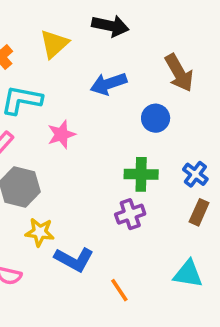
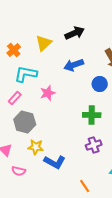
black arrow: (110, 26) -> (75, 33), turned -36
purple cross: (130, 214) -> (94, 145), moved
orange line: (119, 290) -> (85, 186), moved

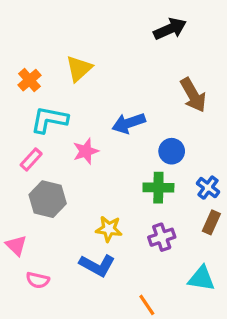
black arrow: (75, 33) -> (170, 29), moved
blue arrow: (74, 65) -> (129, 123), moved
blue circle: (100, 84) -> (172, 151), moved
yellow star: (36, 147) -> (109, 229), moved

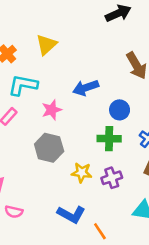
gray hexagon: (48, 199) -> (49, 148), moved
yellow star: (109, 229) -> (82, 173), moved
blue L-shape: (97, 265) -> (71, 214), moved

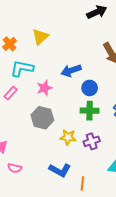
blue circle: (120, 110) -> (90, 88), moved
orange line: (100, 231) -> (82, 183), turned 40

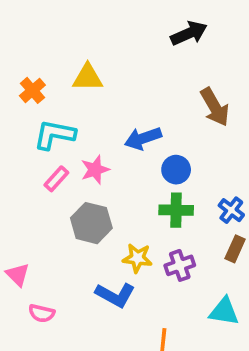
yellow triangle: (40, 37) -> (88, 78), turned 42
pink rectangle: (11, 93) -> (56, 179), moved
blue L-shape: (60, 170) -> (115, 295), moved

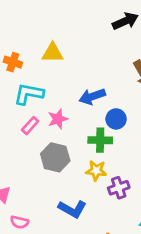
orange cross: (32, 90) -> (13, 62), turned -30
green cross: (176, 210) -> (100, 140), moved
yellow star: (137, 258) -> (96, 171), moved

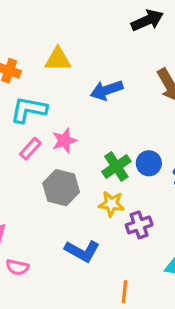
blue arrow: (92, 96) -> (107, 90), moved
blue circle: (116, 119) -> (149, 163), moved
green cross: (100, 140) -> (116, 167), turned -35

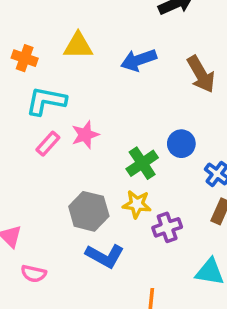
blue arrow: (107, 90) -> (139, 60), moved
blue circle: (149, 163) -> (181, 144), moved
gray hexagon: (61, 188) -> (89, 211), moved

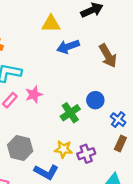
yellow triangle: (78, 46) -> (51, 24), moved
yellow star: (137, 204) -> (63, 149), moved
gray hexagon: (89, 211) -> (20, 148), moved

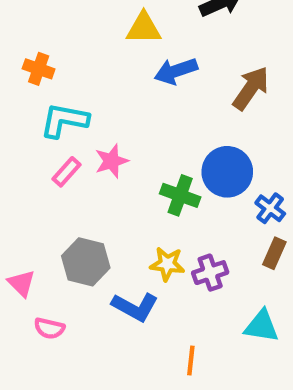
brown arrow: (108, 56) -> (251, 88), turned -115
blue circle: (95, 100) -> (227, 172), size x1.5
green cross: (70, 113) -> (180, 195), turned -36

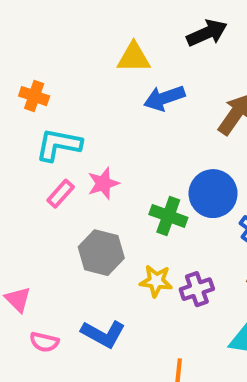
gray hexagon: (86, 262) -> (101, 253), moved
blue L-shape: (135, 307) -> (103, 334), moved

